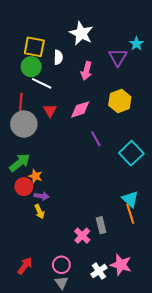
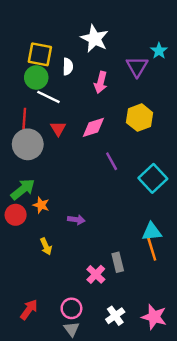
red circle: (24, 187) -> (16, 215), moved
purple arrow: (42, 196) -> (76, 220), moved
cyan triangle: (130, 199) -> (152, 232), turned -48
pink star: (121, 265) -> (154, 317), moved

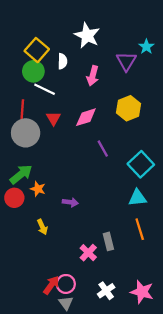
yellow square: (40, 54) -> (37, 50), turned 30
cyan triangle: (152, 232) -> (137, 198), moved
red arrow: (29, 310) -> (51, 285), moved

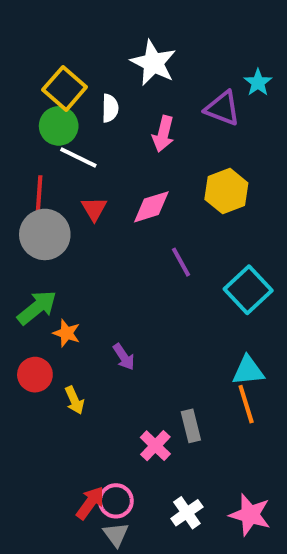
purple triangle: (126, 61) -> (222, 108), turned -40
red circle: (14, 198) -> (35, 375), moved
cyan triangle: (137, 198) -> (248, 371), moved
purple arrow: (70, 202) -> (124, 357), turned 48

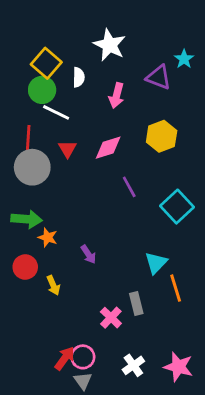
green arrow: (37, 307) -> (27, 219), turned 44
cyan triangle: (248, 371) -> (156, 263), moved, turned -40

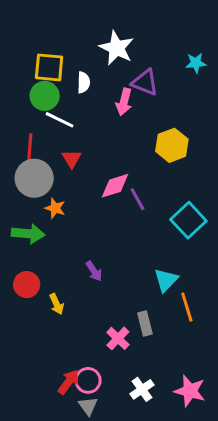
cyan star: (184, 59) -> (196, 63), turned 30
yellow square: (46, 63) -> (49, 67), turned -36
purple triangle: (159, 77) -> (145, 82), moved
pink diamond: (108, 148) -> (115, 186), moved
orange star: (48, 237) -> (55, 208), moved

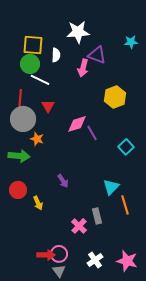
white star: (116, 48) -> (78, 32), turned -30
cyan square: (188, 220) -> (126, 147), size x0.7
red arrow: (69, 382) -> (46, 255), turned 54

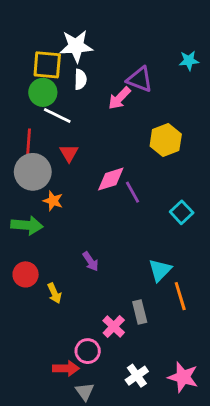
white star: (78, 32) -> (76, 46), moved
pink arrow: (83, 68) -> (119, 98), turned 30
pink circle: (59, 254) -> (88, 351), moved

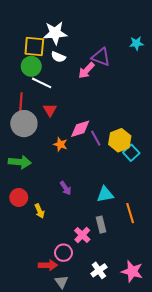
white semicircle: (80, 79) -> (58, 57), turned 112
yellow hexagon: (166, 140) -> (120, 140), moved
orange star: (53, 201) -> (60, 144), moved
cyan triangle: (160, 270) -> (105, 194), moved, turned 36

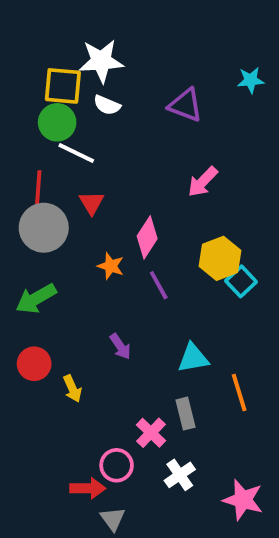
pink arrow: (86, 70) -> (203, 182), moved
pink diamond: (80, 129) -> (147, 237), turned -40
purple line: (96, 138) -> (159, 285), moved
green arrow: (20, 162) -> (36, 299), turned 145
white cross: (99, 270) -> (180, 475), moved

